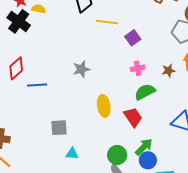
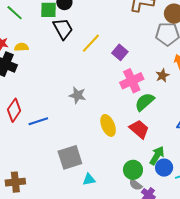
yellow line: (107, 22) -> (91, 43), turned -40
pink cross: (138, 68) -> (132, 81), size x1.6
gray star: (81, 69) -> (77, 95), turned -30
gray square: (59, 128) -> (70, 157), size x1.4

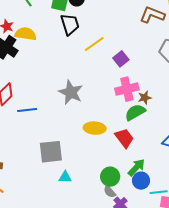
yellow semicircle: (21, 47) -> (26, 34), size x1.5
brown star: (162, 75) -> (145, 98), moved
gray star: (77, 95) -> (71, 92), size x1.4
yellow ellipse: (108, 125) -> (95, 128), turned -75

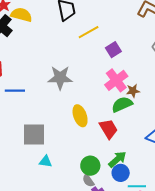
pink cross: (127, 89) -> (116, 80), turned -30
gray star: (71, 92) -> (60, 78), turned -30
yellow ellipse: (95, 128) -> (80, 116), turned 60

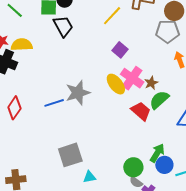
yellow line: (89, 32) -> (112, 16), moved
blue line: (15, 91) -> (54, 103), moved
green semicircle: (122, 104) -> (159, 100), moved
yellow ellipse: (80, 116) -> (116, 84), moved
red trapezoid: (109, 129) -> (141, 111), moved

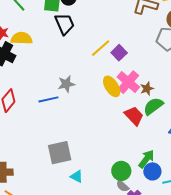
yellow line: (112, 16) -> (101, 48), moved
gray star: (78, 93) -> (66, 84), moved, size x0.7
cyan triangle: (89, 177) -> (77, 176), turned 32

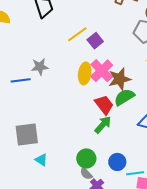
yellow ellipse: (112, 86) -> (85, 73), turned 35
brown star: (147, 89) -> (120, 79), size x1.6
green arrow: (146, 159) -> (103, 125), moved

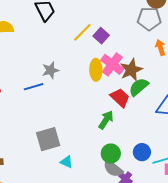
green arrow: (103, 125) -> (106, 120), moved
gray semicircle: (86, 173) -> (113, 168), size x1.5

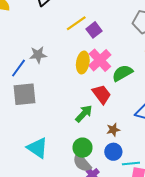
brown star: (131, 70) -> (113, 130), moved, size x0.6
blue line: (34, 87) -> (19, 68), turned -48
green semicircle: (139, 87) -> (122, 73), moved
gray square: (48, 139) -> (25, 94), moved
cyan triangle: (67, 162) -> (37, 148), size x1.6

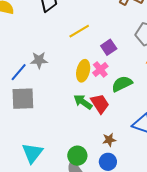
purple square: (94, 30) -> (109, 47), moved
pink cross: (100, 60) -> (100, 70), size x0.7
green arrow: (84, 114) -> (83, 102), moved, turned -102
cyan triangle: (37, 148) -> (32, 153), turned 30

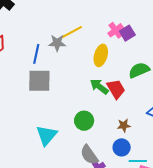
yellow line: (79, 31) -> (72, 32), moved
pink cross: (100, 70) -> (116, 30), moved
blue line: (19, 72) -> (36, 54), turned -30
green circle: (77, 156) -> (84, 121), moved

